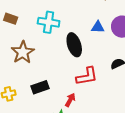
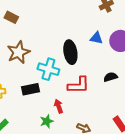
cyan cross: (49, 22) -> (48, 69), moved
red arrow: (70, 100) -> (59, 106), turned -56

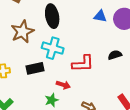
black ellipse: (70, 52) -> (52, 16), moved
red arrow: (59, 106) -> (63, 85), turned 128

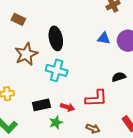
red L-shape: (83, 64) -> (96, 98), moved
black rectangle: (35, 68) -> (41, 105), moved

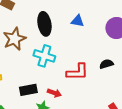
blue triangle: (104, 38) -> (77, 21), moved
red L-shape: (96, 98) -> (77, 72), moved

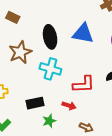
blue triangle: (77, 21) -> (83, 33), size x1.6
red arrow: (54, 93) -> (69, 106), moved

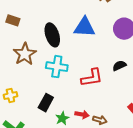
black rectangle: (35, 103) -> (46, 103), turned -42
red arrow: (69, 106) -> (82, 114), moved

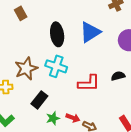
brown rectangle: (13, 20) -> (21, 13), turned 32
blue triangle: (84, 27) -> (90, 32), turned -45
brown star: (25, 54) -> (26, 69), moved

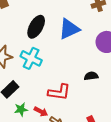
black ellipse: (57, 34) -> (36, 27), turned 30
red L-shape: (89, 83) -> (59, 92), moved

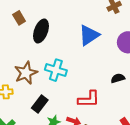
black ellipse: (36, 27) -> (41, 31), moved

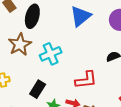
cyan cross: (56, 70) -> (51, 54), turned -35
brown star: (26, 73) -> (20, 44), moved

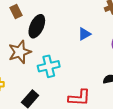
blue triangle: (81, 16) -> (84, 34), size x0.6

